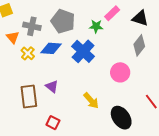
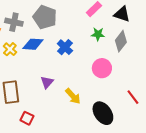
green star: (96, 26) -> (98, 34), moved
blue cross: (83, 51) -> (65, 47), size x0.7
purple triangle: (52, 86) -> (47, 82), moved, turned 32
red square: (53, 123) -> (27, 118), moved

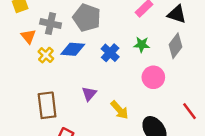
green star: (98, 34) -> (142, 45), moved

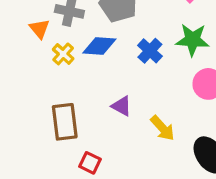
green star: (142, 45) -> (193, 40), size x1.5
purple triangle: (89, 94) -> (122, 106), turned -42

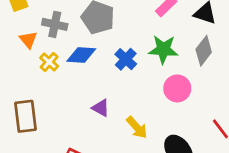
brown rectangle: (65, 122) -> (25, 116), moved

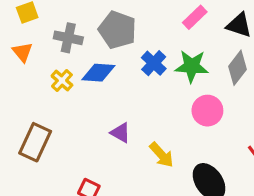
orange triangle: (28, 40) -> (22, 52), moved
blue cross: (126, 59) -> (154, 63), moved
brown rectangle: (25, 116) -> (35, 142), turned 32

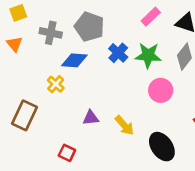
yellow cross: (62, 81) -> (56, 84), moved
purple triangle: (120, 133) -> (91, 118), moved, turned -35

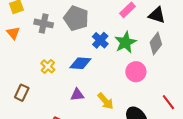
green star: (148, 55) -> (125, 42), turned -30
blue diamond: (74, 60) -> (80, 63), moved
brown rectangle: (24, 115) -> (22, 93), size x0.7

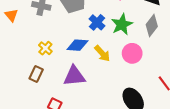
brown rectangle: (22, 93) -> (36, 74), moved
purple triangle: (77, 95) -> (74, 76), size x1.6
yellow arrow: (106, 101) -> (102, 53), moved

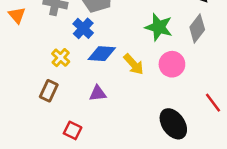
blue cross: (97, 22) -> (83, 28), moved
green star: (122, 24) -> (159, 27), turned -30
purple triangle: (74, 76) -> (98, 93), size x0.6

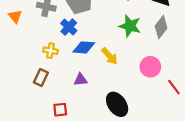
yellow cross: (61, 58) -> (51, 51), turned -32
pink circle: (172, 64) -> (150, 67), moved
black ellipse: (173, 124) -> (117, 104), moved
red square: (73, 130) -> (60, 110), turned -32

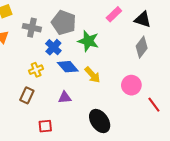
green star: (130, 26) -> (88, 41), moved
blue diamond: (84, 47) -> (68, 67), turned 45
yellow cross: (51, 51) -> (36, 70), turned -32

